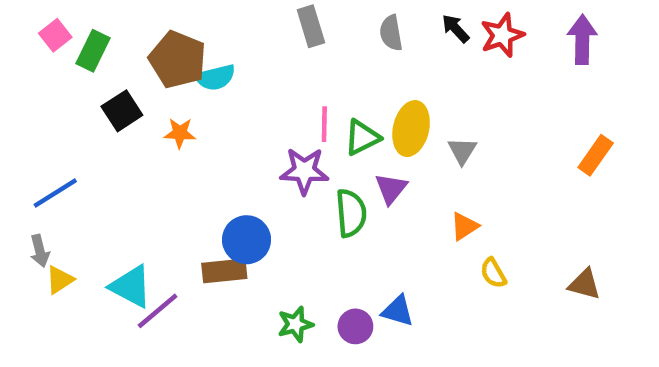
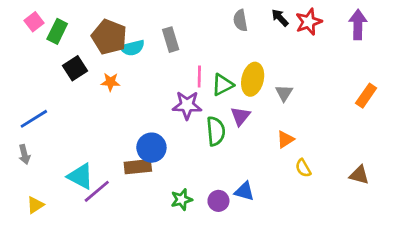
gray rectangle: (311, 26) -> (171, 40), moved
yellow triangle: (60, 280) -> (35, 205), moved

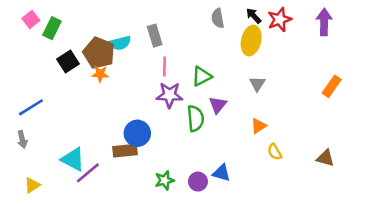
brown pentagon: (109, 37) -> (99, 53), moved
pink line: (199, 76) -> (165, 66), moved
yellow ellipse: (253, 79) -> (251, 40), moved

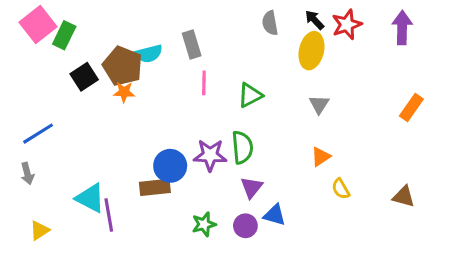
pink square: (31, 19) -> (38, 25), size x1.6
purple star: (169, 95) -> (210, 155), moved
purple triangle: (218, 105) -> (252, 187), moved
purple line: (88, 173) -> (109, 215), turned -60

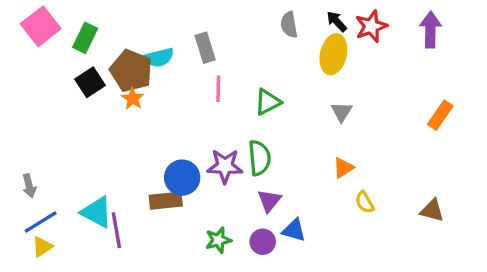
green rectangle: (64, 35) -> (85, 38), moved
orange star: (124, 92) -> (133, 99), turned 30
blue line: (38, 134) -> (41, 222), moved

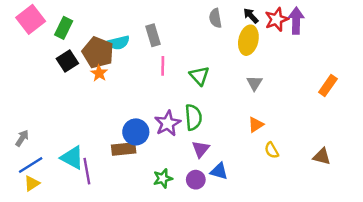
purple arrow: (430, 30) -> (296, 21), moved
green triangle: (268, 102) -> (199, 76), turned -45
purple star: (225, 166) -> (168, 123), turned -30
gray arrow: (29, 186) -> (22, 138), turned -133

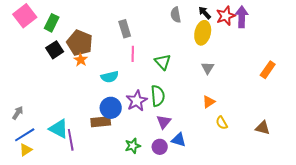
cyan semicircle: (119, 43) -> (110, 77), moved

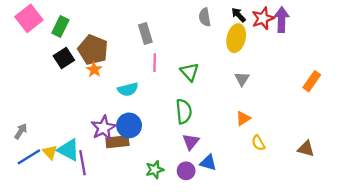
purple star: (137, 101) -> (103, 128), moved
yellow triangle: (26, 150) -> (50, 152), moved, turned -40

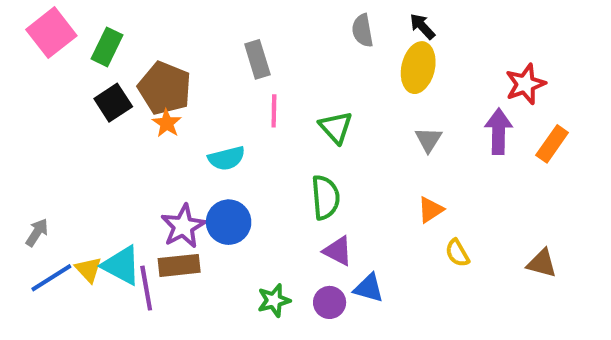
red star: (263, 18) -> (525, 84), moved
purple arrow: (282, 20) -> (499, 131), moved
brown rectangle: (117, 142) -> (179, 265), moved
purple triangle: (191, 142) -> (338, 251), turned -42

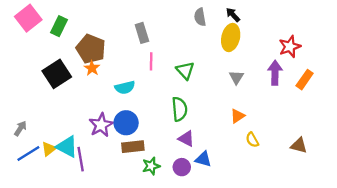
black square: (113, 103) -> (57, 74), moved, size x1.4
brown rectangle: (179, 265) -> (133, 147), moved
yellow triangle: (88, 270) -> (49, 149), turned 35

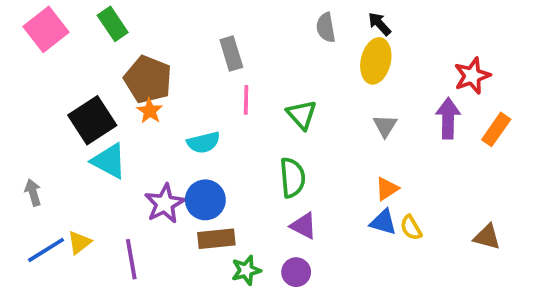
green rectangle: (59, 26) -> (113, 24), moved, turned -60
gray arrow: (20, 128) -> (33, 192), moved, turned -49
cyan triangle: (67, 147) -> (109, 161), moved
blue triangle: (203, 159) -> (383, 222), moved

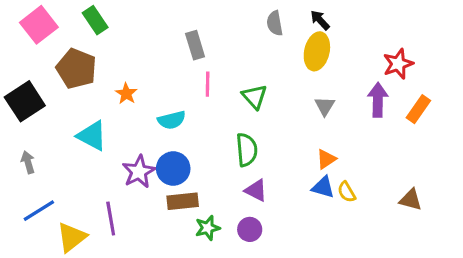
brown pentagon: (148, 79) -> (76, 69), moved
black square: (92, 120) -> (25, 101), moved
yellow triangle: (79, 242) -> (72, 237), moved, size x1.5

